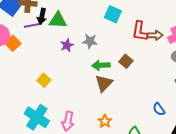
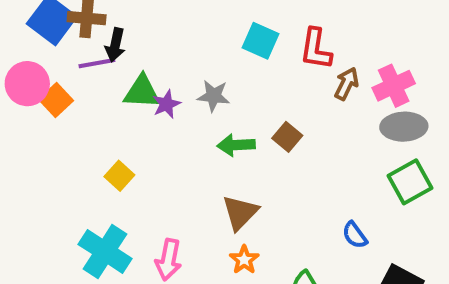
green triangle: (58, 20) -> (142, 92), moved
red L-shape: (140, 31) -> (316, 49), moved
brown arrow: (155, 35) -> (347, 84), turned -63
brown triangle: (104, 83) -> (240, 213), moved

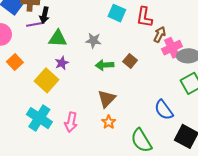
pink cross: (394, 86) -> (172, 48), moved
orange square: (56, 100) -> (15, 62), moved
purple star: (166, 104) -> (62, 63), moved
yellow square: (119, 176) -> (47, 80), size x1.6
blue semicircle: (355, 235) -> (164, 110), size x1.5

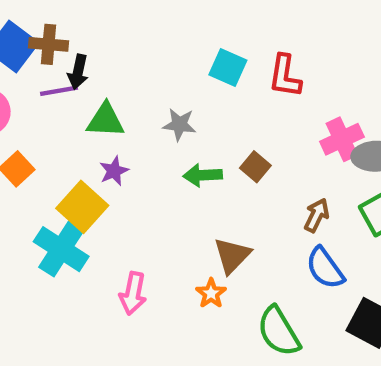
brown arrow: (160, 34) -> (317, 215), moved
brown triangle: (107, 99) -> (232, 255), moved
cyan cross: (39, 118) -> (61, 249), moved

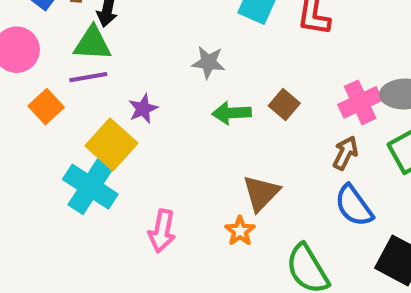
purple line: (59, 91) -> (88, 77), moved
green triangle: (105, 120) -> (92, 43), moved
pink cross: (342, 139) -> (360, 102), moved

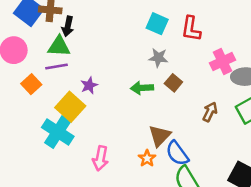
gray star: (208, 62) -> (158, 58), moved
pink cross: (360, 102) -> (223, 61), moved
blue semicircle: (354, 206) -> (177, 153), moved

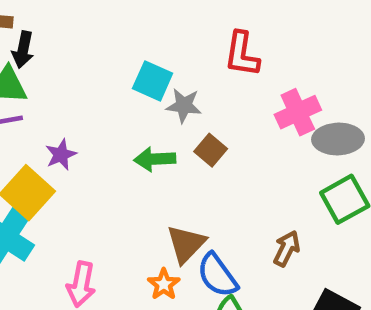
cyan square: (157, 24) -> (153, 81), moved
brown arrow: (210, 112) -> (287, 248), moved

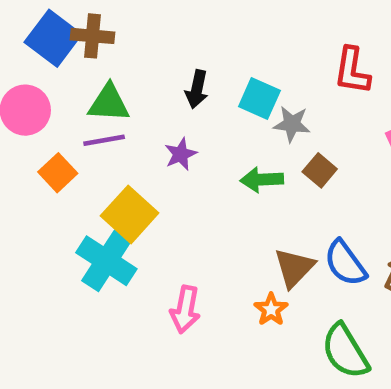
black arrow: (23, 50) -> (197, 89), moved
purple star: (61, 155) -> (181, 154), moved
blue semicircle: (217, 275) -> (345, 263), moved

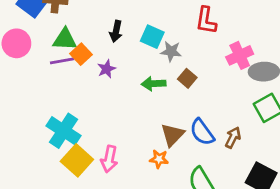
orange square: (58, 173) -> (81, 54), moved
yellow square: (130, 214) -> (77, 160), moved
orange star: (271, 309) -> (159, 159), turned -30

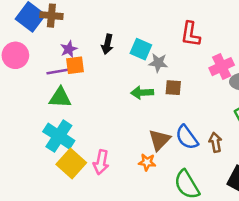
green triangle: (65, 39) -> (60, 98), moved
orange square: (81, 54) -> (75, 65), turned 36
purple star: (107, 69) -> (69, 49), moved
brown square: (187, 78) -> (173, 88), turned -35
brown arrow: (233, 137) -> (215, 142), turned -36

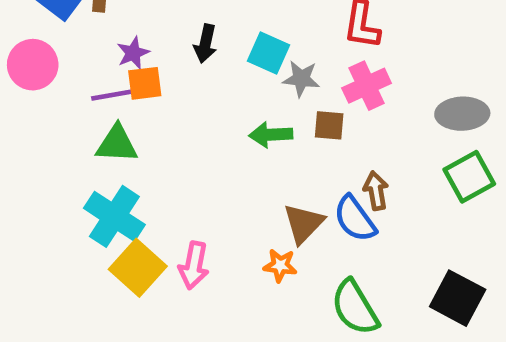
pink cross: (222, 67) -> (367, 86), moved
brown arrow: (215, 142) -> (376, 191), moved

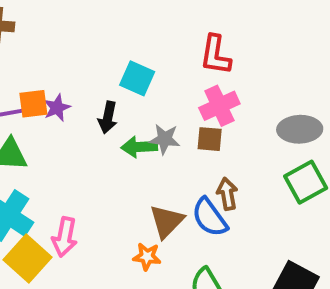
black arrow: (205, 44) -> (108, 117), moved
purple star: (133, 53) -> (57, 108), moved
gray star: (301, 79) -> (165, 139), moved
brown square: (329, 125) -> (210, 139), moved
pink arrow: (194, 265) -> (65, 237), moved

